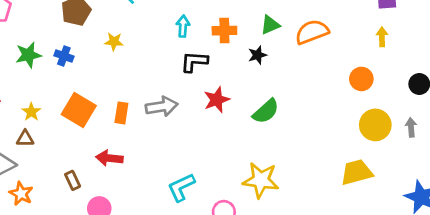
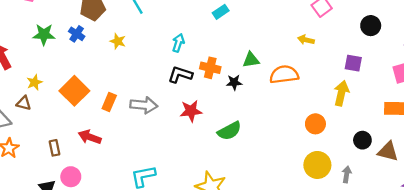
orange cross: (224, 31) -> (210, 68), moved
yellow arrow: (382, 37) -> (341, 93), size x1.5
blue cross: (64, 56) -> (77, 34), moved

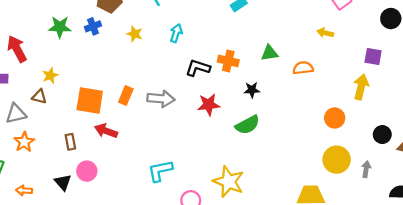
blue cross: (77, 34) -> (93, 26), turned 35
cyan arrow: (178, 43) -> (176, 33), moved
orange semicircle: (284, 74) -> (303, 68), size x0.7
black star: (234, 82) -> (252, 90), moved
orange square: (74, 91) -> (90, 100), moved, turned -36

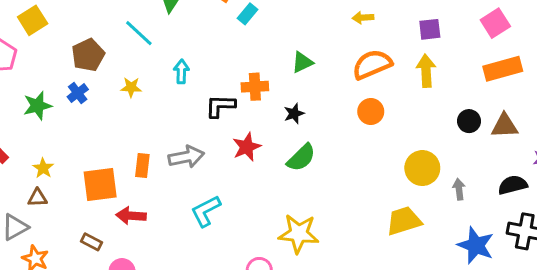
orange semicircle: (303, 68) -> (372, 64), moved, size x1.5
orange circle: (335, 118) -> (371, 112), moved
brown rectangle: (70, 142) -> (91, 242), turned -35
gray arrow: (366, 169) -> (459, 189), moved
cyan L-shape: (160, 171) -> (206, 211), moved

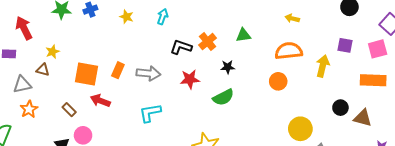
purple square: (430, 29) -> (345, 45), moved
orange cross: (255, 87) -> (208, 42), turned 36

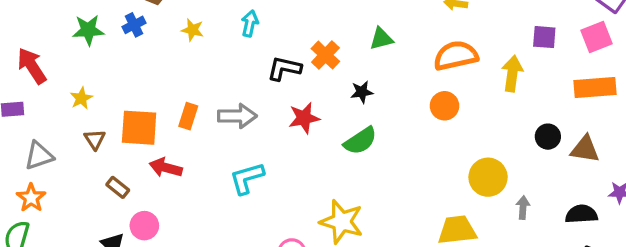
brown triangle: (43, 70) -> (95, 139), moved, turned 48
orange star: (29, 109) -> (31, 198), moved

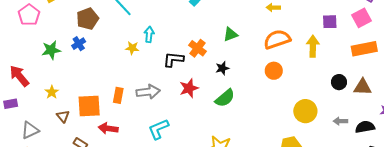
yellow star: (193, 30) -> (132, 48), moved
gray arrow: (523, 208) -> (340, 121), moved, turned -88

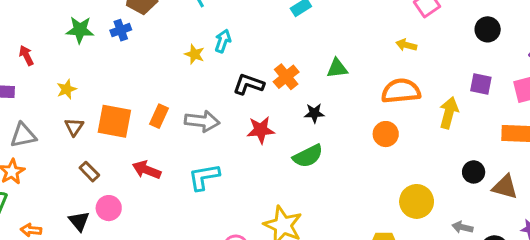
red arrow: (19, 76) -> (26, 55), size x0.6
red arrow: (108, 128) -> (147, 170), moved

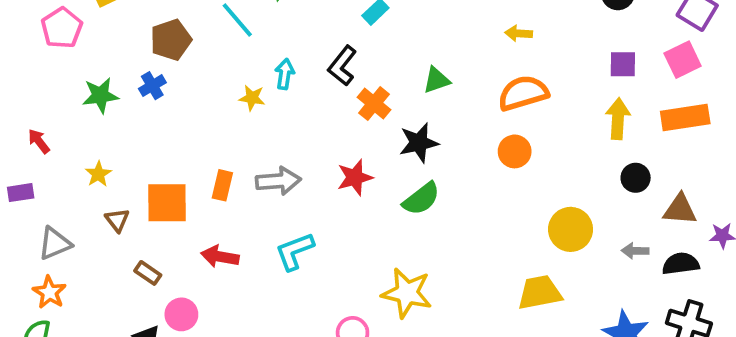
black L-shape: (248, 84) -> (342, 66), moved, turned -60
black star: (314, 113) -> (419, 143), size x1.5
yellow arrow: (449, 113) -> (618, 119), moved
brown triangle: (505, 187) -> (680, 209), moved

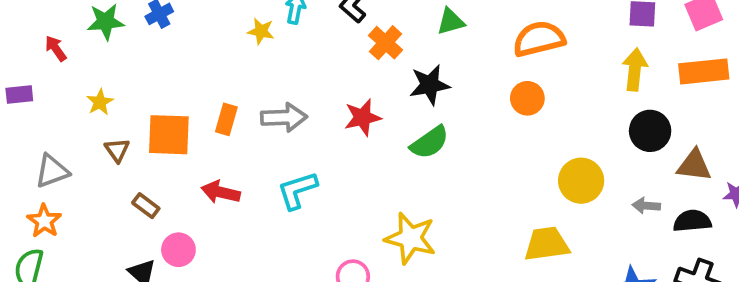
red arrow: (39, 141) -> (56, 48), moved
black circle: (636, 178) -> (650, 131), size x1.4
purple rectangle: (21, 193) -> (19, 94), moved

